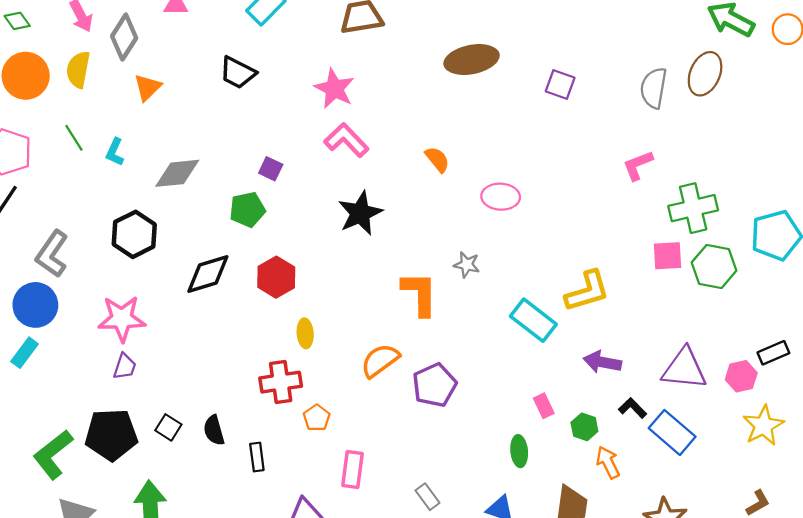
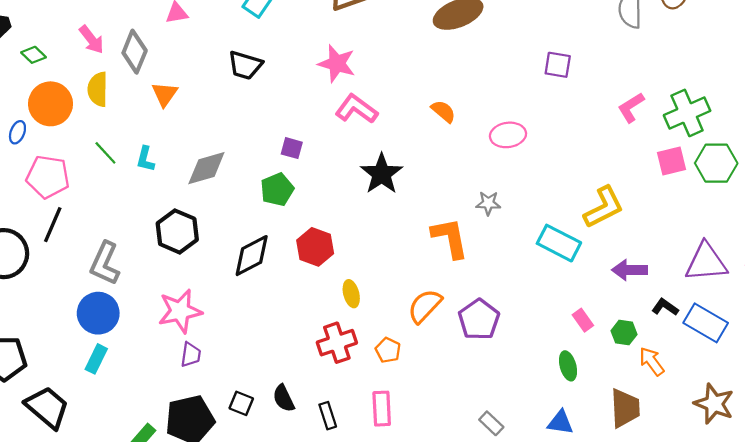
purple square: (560, 85) -> (558, 65), moved
pink L-shape: (638, 165) -> (631, 107), moved
orange pentagon: (317, 418) -> (388, 350), moved
pink rectangle: (353, 470) -> (382, 409), moved

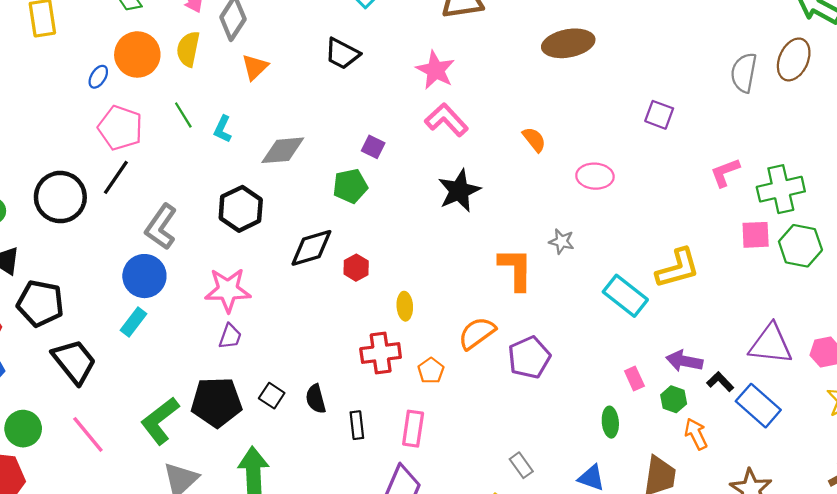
red hexagon: (315, 247) -> (356, 268), moved, size x0.7
purple arrow: (630, 270) -> (684, 361), moved

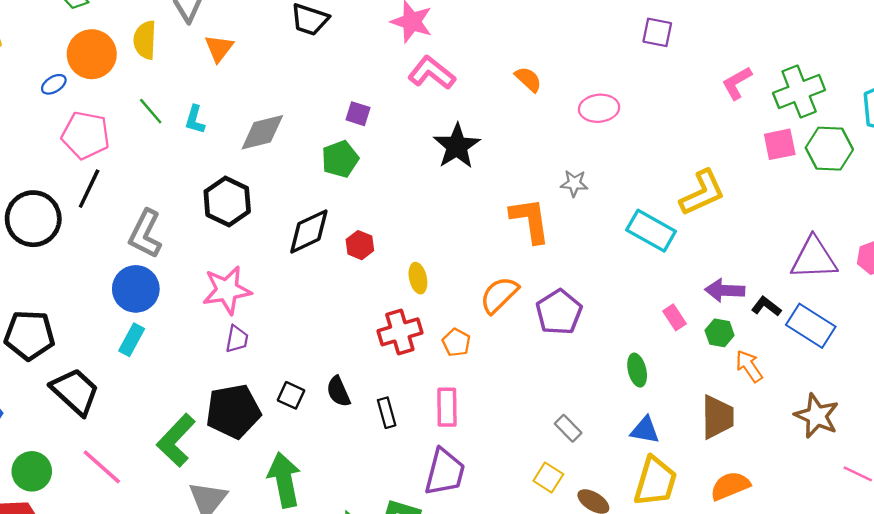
blue ellipse: (98, 77) -> (54, 84), turned 35
green ellipse: (610, 422) -> (637, 370), moved

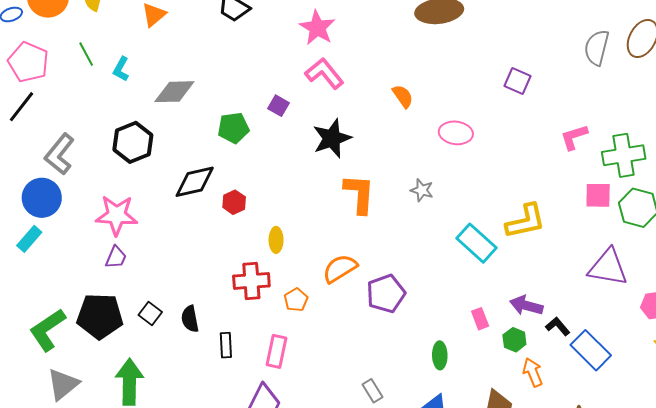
purple square: (358, 114) -> (279, 106), moved
orange L-shape: (530, 220) -> (359, 194), moved
purple triangle: (814, 258) -> (608, 267), moved

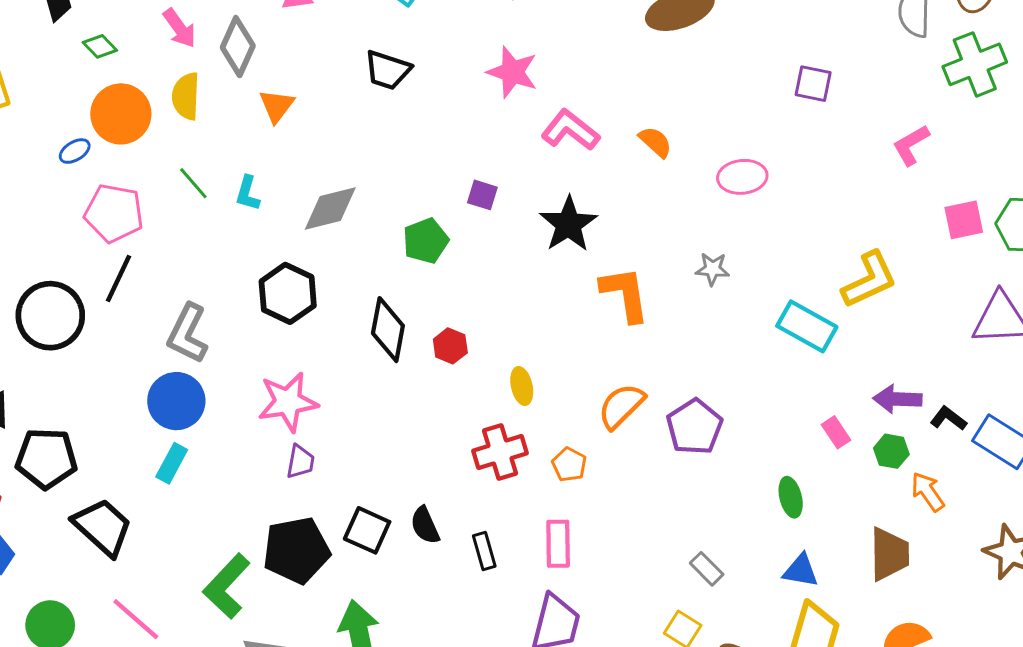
pink L-shape: (324, 73) -> (570, 130), moved
green cross: (624, 155) -> (975, 64), moved
black diamond: (195, 182) -> (388, 330), turned -54
black square: (150, 313) -> (367, 530), size x1.4

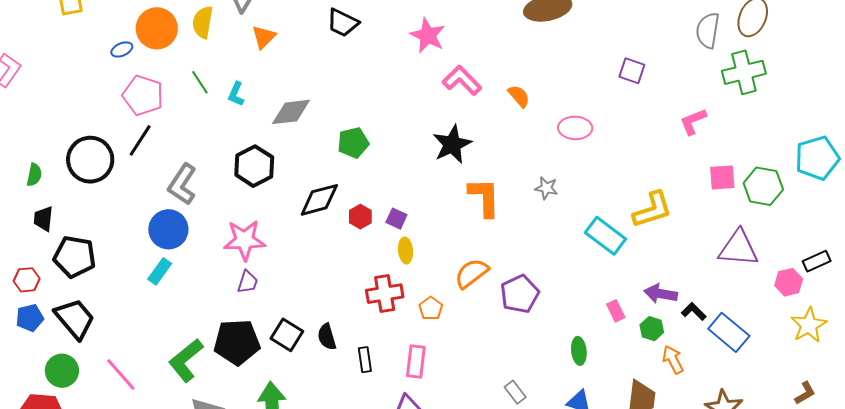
purple square: (482, 195) -> (396, 219), moved
black diamond: (388, 330) -> (319, 200), turned 57
black trapezoid: (103, 527) -> (75, 319), moved

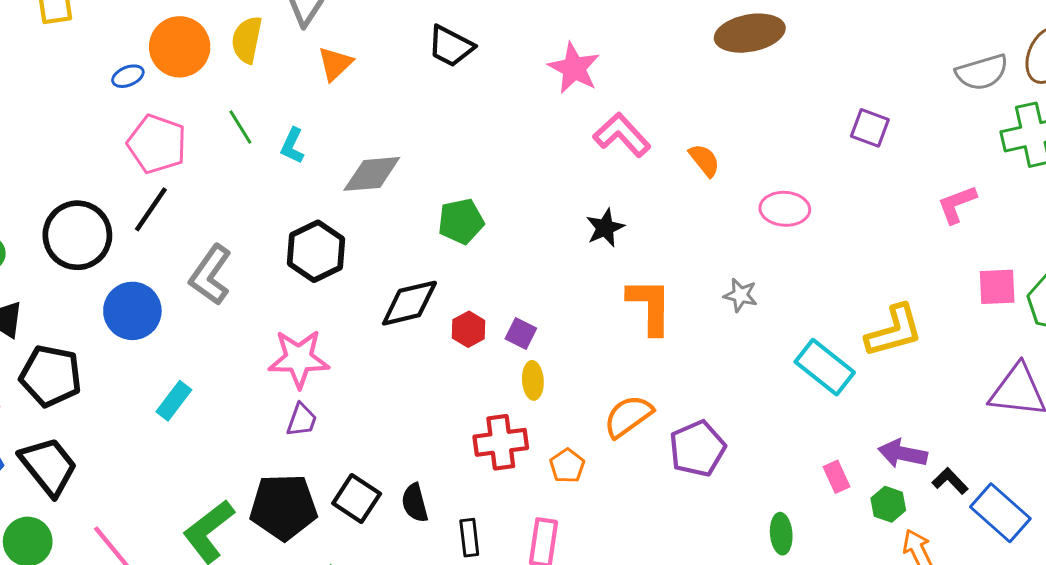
gray semicircle: (708, 30) -> (982, 72), turned -117
black star: (452, 144) -> (605, 228), size x0.7
blue circle: (168, 229) -> (132, 311), moved

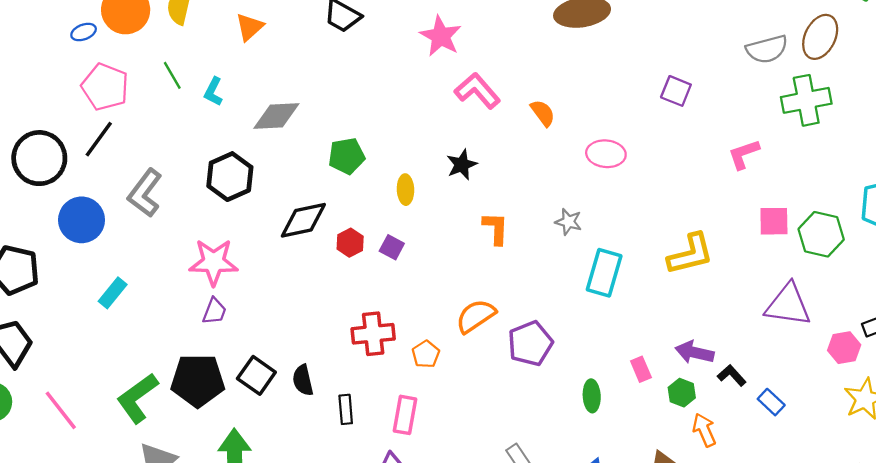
orange L-shape: (650, 306) -> (496, 228), size x0.7
cyan rectangle: (825, 367) -> (604, 273), moved, turned 66
yellow ellipse: (533, 380) -> (405, 190), moved
blue rectangle: (1000, 513) -> (771, 402), size x0.6
green ellipse: (781, 534) -> (592, 396), moved

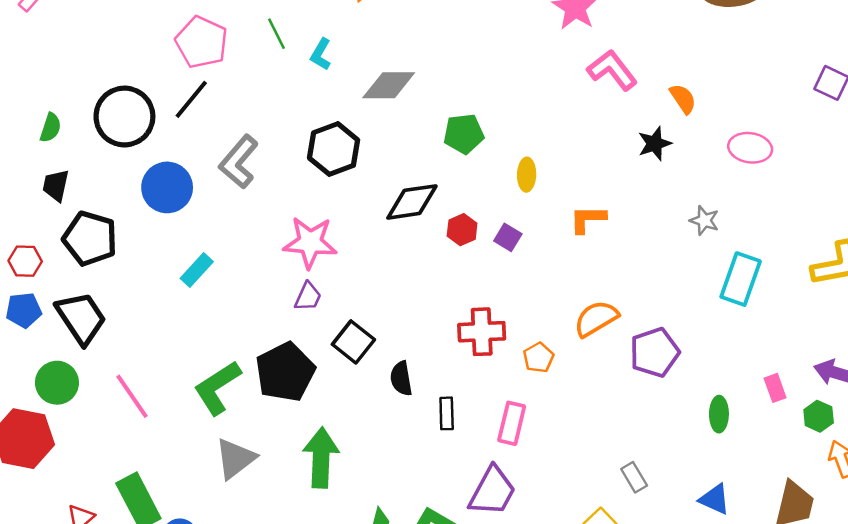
black star: (462, 165) -> (655, 144), moved
orange L-shape: (496, 228) -> (588, 219), moved, turned -96
black square: (256, 375) -> (353, 342), moved
black pentagon: (198, 380) -> (285, 372), turned -30

